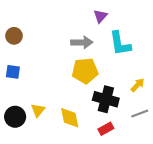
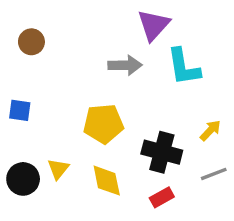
purple triangle: (100, 16) -> (154, 25), size x1.5
brown circle: (14, 36) -> (31, 42), moved
yellow pentagon: (85, 71) -> (103, 124), moved

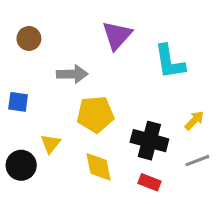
purple triangle: (154, 25) -> (117, 35), moved
gray arrow: (125, 65) -> (72, 74), moved
yellow triangle: (58, 169) -> (51, 144), moved
red rectangle: (162, 197) -> (149, 182), turned 50

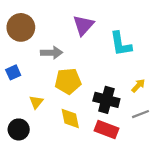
brown circle: (29, 38) -> (21, 27), size x1.6
blue square: (18, 102) -> (13, 72), turned -32
black circle: (21, 165) -> (19, 129), moved
red rectangle: (149, 182) -> (106, 129), size x1.5

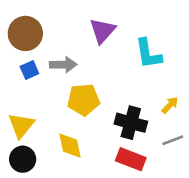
blue square: (13, 72) -> (29, 70), moved
yellow triangle: (36, 102) -> (21, 125), moved, size x1.5
yellow diamond: (70, 119) -> (70, 146), moved

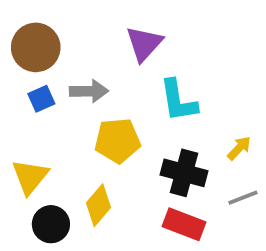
cyan L-shape: (148, 54) -> (178, 101), moved
yellow diamond: (70, 146) -> (98, 205), turned 52
black circle: (23, 159) -> (51, 224), moved

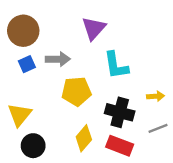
yellow arrow: (239, 148) -> (156, 96), turned 42
yellow diamond: (98, 205) -> (84, 138), moved

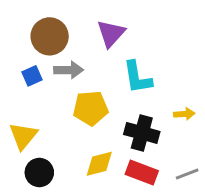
brown circle: (23, 31) -> (50, 36), moved
gray line: (158, 128) -> (187, 174), moved
yellow diamond: (84, 138) -> (99, 164), turned 35

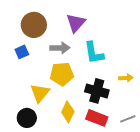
gray arrow: (69, 70) -> (60, 48), moved
yellow triangle: (23, 136) -> (40, 93), moved
yellow diamond: (99, 164) -> (68, 112), turned -50

